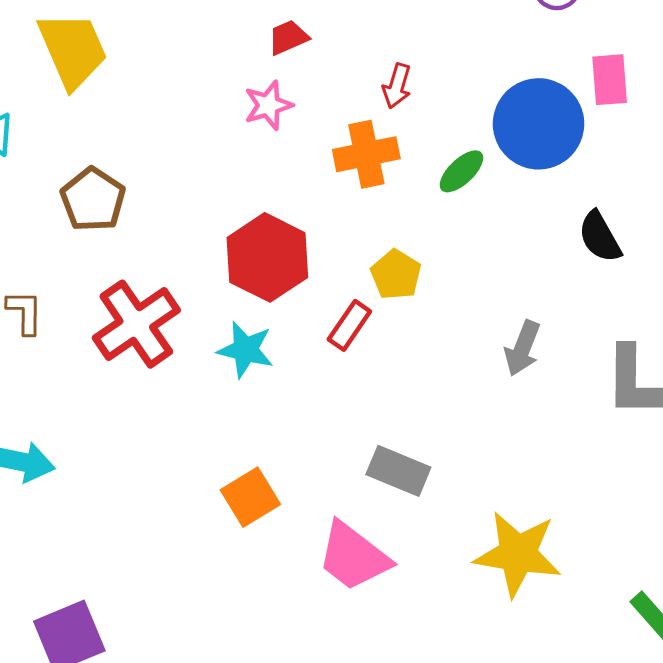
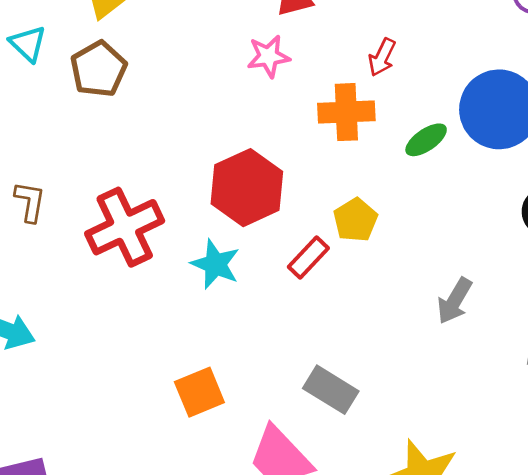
brown pentagon: (93, 200) -> (99, 69), moved

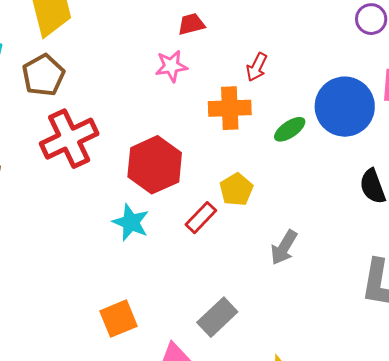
red cross: (125, 227) -> (69, 139), moved
gray arrow: (455, 301) -> (284, 247), moved
gray rectangle: (331, 390) -> (217, 317), turned -75

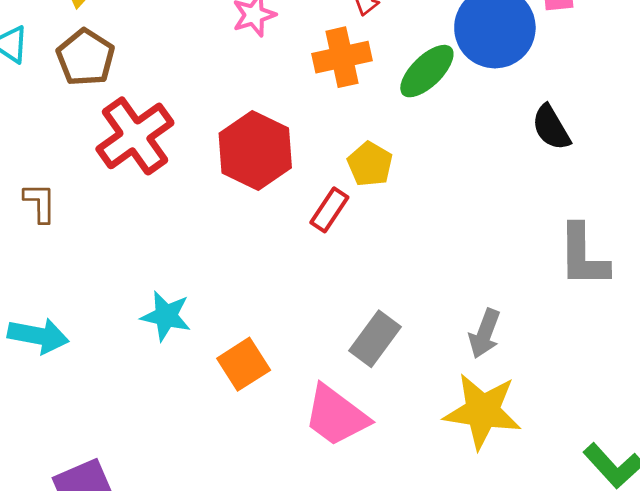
green ellipse: (290, 129) -> (427, 71), size x1.4
cyan star: (131, 222) -> (166, 316), moved
gray arrow: (284, 247) -> (485, 334), moved

